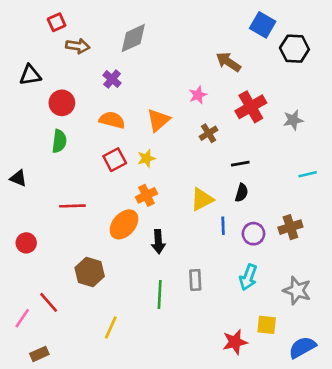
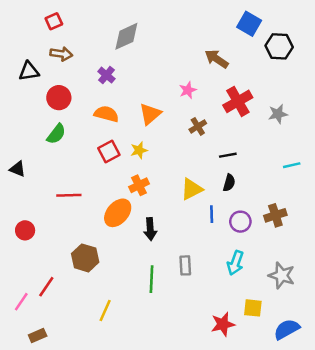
brown arrow: (78, 46) -> (61, 54), moved
green semicircle: (59, 141) -> (56, 134), turned 30
red line: (49, 302) -> (46, 287), turned 75

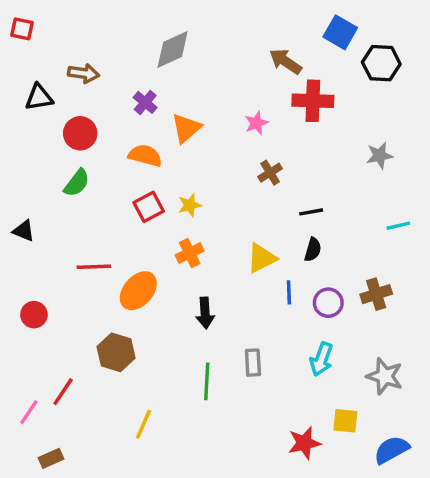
red square: (54, 21) -> (22, 29), moved, turned 36
brown arrow: (217, 59) -> (285, 61), moved
red cross: (238, 101) -> (313, 101), moved, turned 32
orange triangle: (150, 114) -> (186, 128), moved
orange ellipse: (118, 213) -> (138, 291), moved

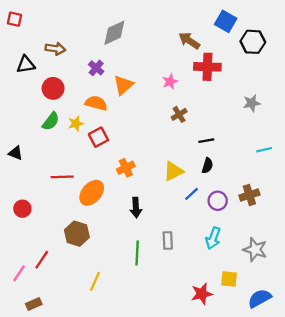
yellow star: (190, 205) -> (76, 124), moved
blue line: (289, 292) -> (192, 194), turned 49

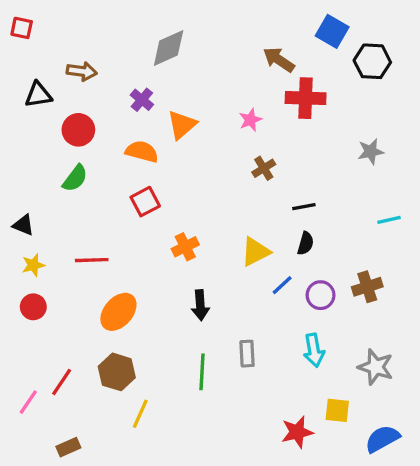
yellow star: (76, 124) -> (33, 265), moved
orange ellipse: (92, 193) -> (118, 312), moved
brown hexagon: (77, 234) -> (117, 372), moved
cyan arrow: (213, 238) -> (314, 350), turned -30
brown rectangle: (34, 304) -> (68, 447), moved

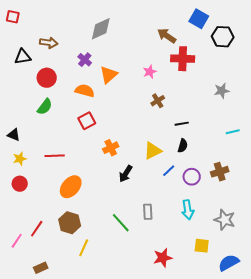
black arrow: (200, 305) -> (126, 174), moved, turned 36
green line: (202, 372) -> (121, 223), turned -45
red star: (297, 432) -> (163, 258), moved

